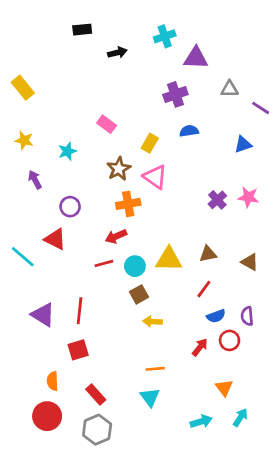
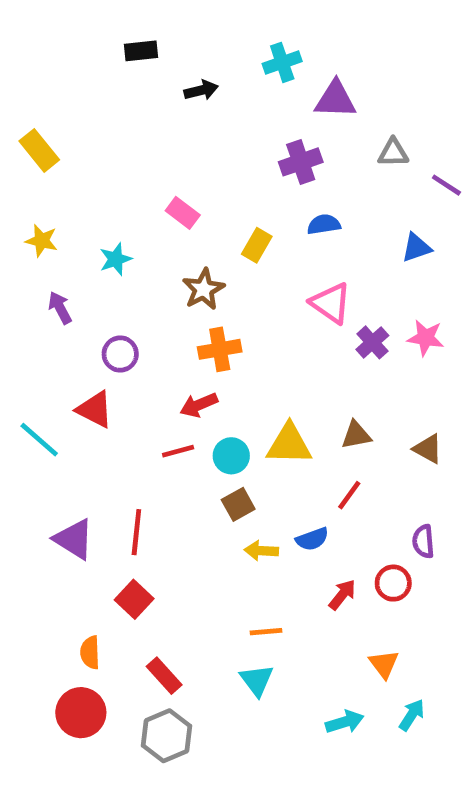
pink triangle: (155, 177) -> (331, 303), moved
blue semicircle: (216, 316) -> (312, 539), moved
red square: (78, 350) -> (134, 599), turned -30

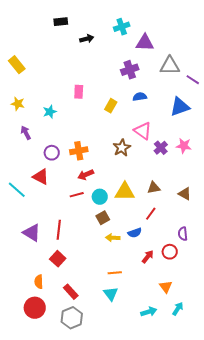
gray triangle: (393, 153) -> (170, 66), size x1.5
pink rectangle: (183, 213) -> (79, 92), turned 56
blue triangle: (416, 248) -> (180, 107), size x1.5
brown star: (203, 289) -> (122, 148), moved
orange cross: (220, 349) -> (79, 151), moved

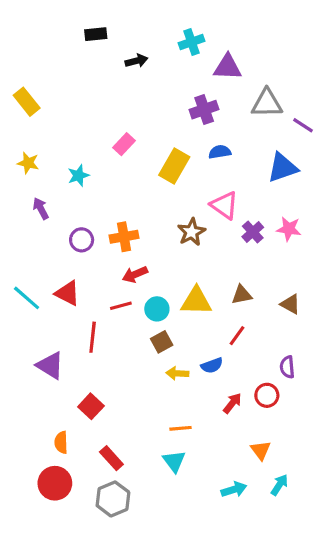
pink rectangle: (79, 92) -> (124, 144), turned 40
yellow rectangle: (111, 106) -> (174, 166), size x1.5
red triangle: (41, 177) -> (67, 293), moved
red line: (59, 230) -> (93, 337), moved

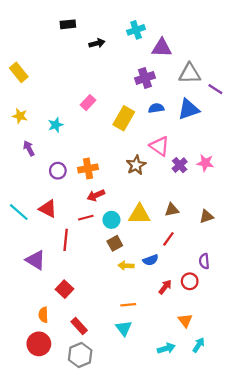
blue triangle: (283, 168) -> (189, 109), moved
brown triangle: (290, 304) -> (206, 216), turned -48

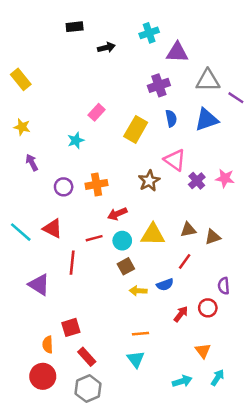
blue semicircle: (156, 108) -> (171, 118), turned 88
cyan star: (56, 125) -> (76, 140), moved
red arrow: (96, 195) -> (117, 214), moved
brown triangle: (206, 216) -> (213, 237), moved
red square: (65, 289) -> (71, 327), moved, turned 30

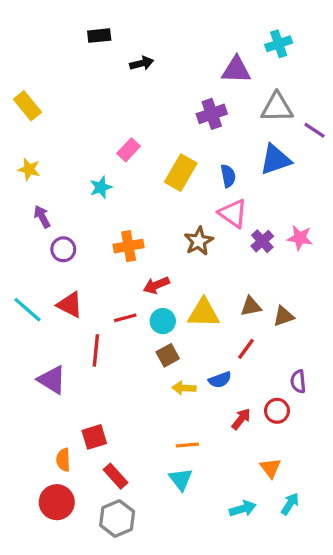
cyan cross: (149, 33) -> (279, 44), moved
blue semicircle: (171, 118) -> (228, 176), moved
purple circle: (64, 187) -> (63, 249), moved

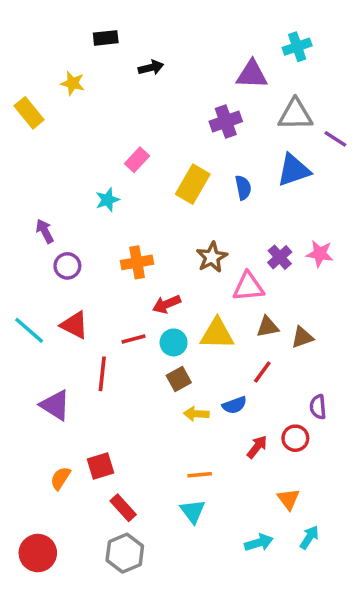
yellow star: (29, 169) -> (73, 83), moved
pink triangle: (233, 213) -> (248, 287), moved, turned -40
orange semicircle: (63, 460) -> (60, 478), moved, turned 35
red circle: (57, 502) -> (38, 553), moved

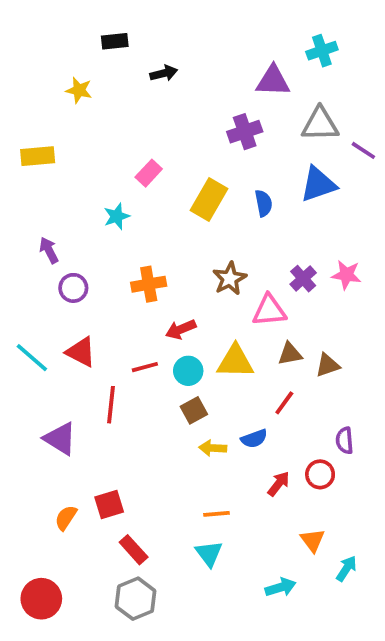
yellow rectangle: (29, 113) -> (38, 156), moved, turned -56
cyan arrow: (309, 537) -> (346, 569), moved

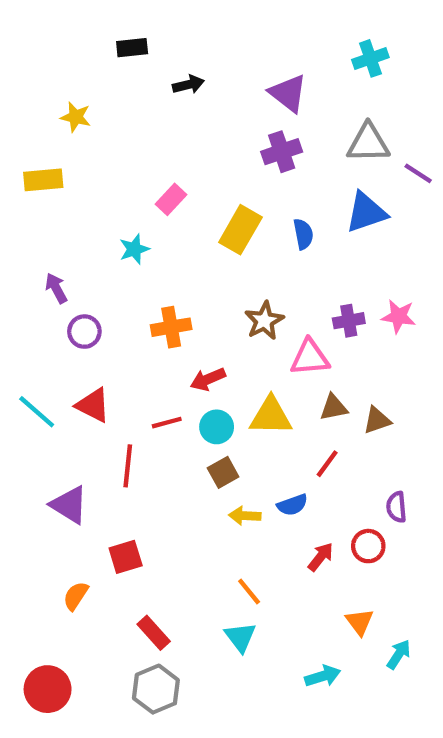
purple triangle: (273, 81) -> (288, 93), moved, turned 36
yellow star: (79, 90) -> (76, 117), moved
purple cross: (303, 279) -> (349, 321), turned 32
red square: (109, 505) -> (126, 557), moved
orange line: (216, 514) -> (249, 592), turned 56

